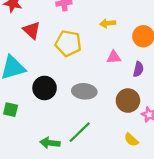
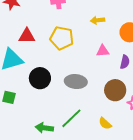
red triangle: (32, 30) -> (27, 36), moved, turned -42
yellow semicircle: (131, 140) -> (105, 123), moved

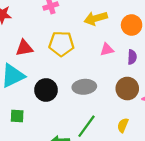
yellow arrow: (98, 20) -> (96, 18), size x1.5
yellow semicircle: (105, 123) -> (123, 125), turned 80

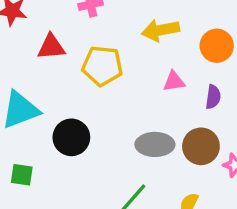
red triangle: (24, 48) -> (51, 47), moved
gray ellipse: (84, 87) -> (155, 144), moved

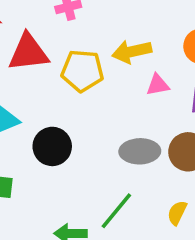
yellow arrow: (160, 30) -> (132, 52), moved
red triangle: (51, 47) -> (28, 53), size x1.4

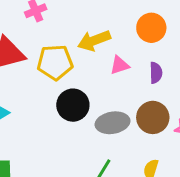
black circle: (52, 146) -> (73, 105), moved

